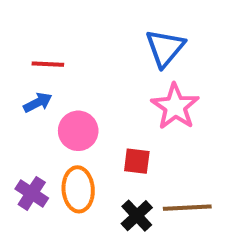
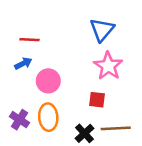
red square: (137, 161) -> (97, 100), moved

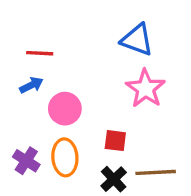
blue triangle: (102, 30) -> (137, 40), turned -50
red square: (97, 100) -> (115, 141), moved

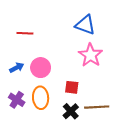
blue arrow: (31, 85) -> (17, 68), moved

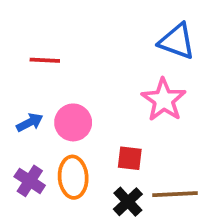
blue triangle: (85, 25) -> (177, 41), moved

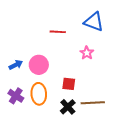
red line: (45, 60) -> (58, 32), moved
pink star: (164, 100) -> (87, 53), size x0.6

